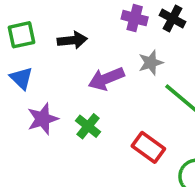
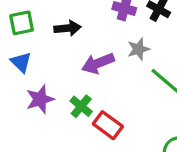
red rectangle: (148, 147) -> (108, 125), moved

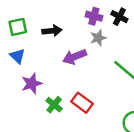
gray star: (138, 49) -> (98, 38), moved
green cross: (81, 106) -> (54, 105), moved

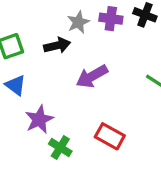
gray star: (98, 38) -> (78, 22), moved
green cross: (54, 105) -> (60, 148), moved

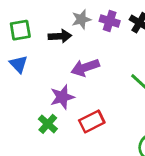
purple star: (39, 119) -> (62, 97), moved
red rectangle: (110, 136) -> (92, 121), turned -65

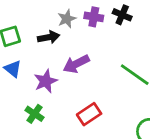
purple star: (62, 97) -> (46, 81), moved
green cross: (48, 124) -> (35, 114), moved

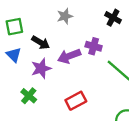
purple cross: (94, 17) -> (94, 46), moved
black arrow: (49, 37) -> (41, 43), moved, turned 36

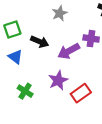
purple star: (41, 68) -> (58, 80), moved
green cross: (29, 96) -> (25, 91), moved

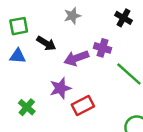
blue triangle: (15, 57) -> (18, 56), turned -42
green cross: (25, 91) -> (27, 107), moved

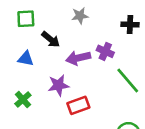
black cross: (124, 18) -> (130, 25), turned -35
blue triangle: (18, 56) -> (26, 59), moved

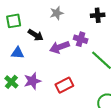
purple star: (58, 85) -> (32, 81), moved
green cross: (23, 100) -> (11, 82), moved

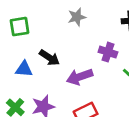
black arrow: (36, 35) -> (49, 58), moved
purple arrow: (60, 47) -> (80, 77), moved

